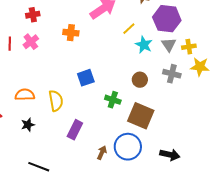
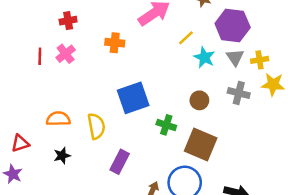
blue square: (86, 78) -> (133, 98), size x1.5

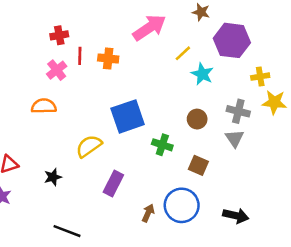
red line: (40, 56) -> (80, 56), moved
gray triangle: (235, 57) -> (234, 138), moved
orange semicircle: (58, 119) -> (44, 106), moved
yellow semicircle: (96, 126) -> (89, 146), turned -115
brown square: (201, 145) -> (198, 165), size x0.6

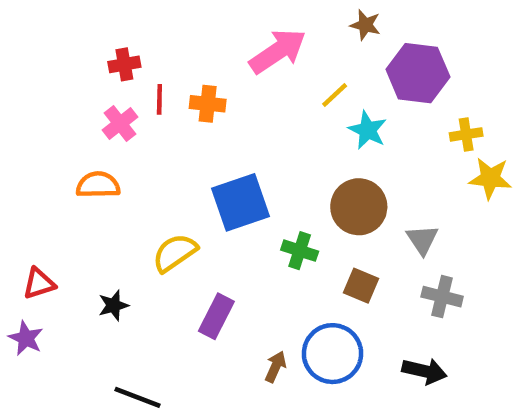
gray cross: (238, 111) -> (442, 297), moved
brown circle: (197, 119) -> (359, 207), size x1.6

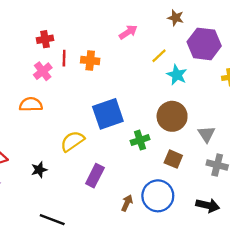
pink arrow: (278, 51) -> (128, 32), size x0.6
green cross: (300, 251) -> (140, 140), turned -36

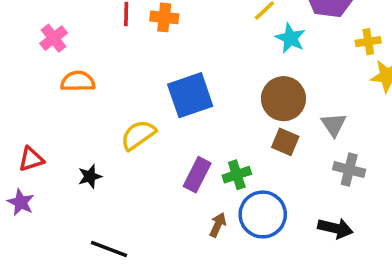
pink cross: (43, 71) -> (54, 38), moved
green cross: (140, 140) -> (237, 175), moved
brown square: (173, 159) -> (285, 142), moved
purple rectangle: (95, 176) -> (197, 175), moved

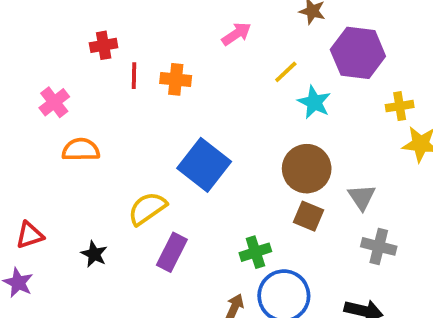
blue square: (190, 95) -> (204, 165), turned -33
purple rectangle: (197, 175) -> (172, 252), moved
black star: (90, 176) -> (94, 254), turned -30

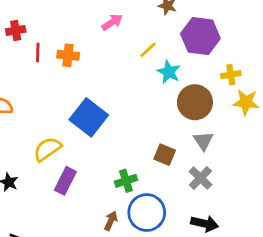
brown circle: (307, 169) -> (195, 102), moved
gray cross: (379, 246) -> (200, 178), moved, turned 30

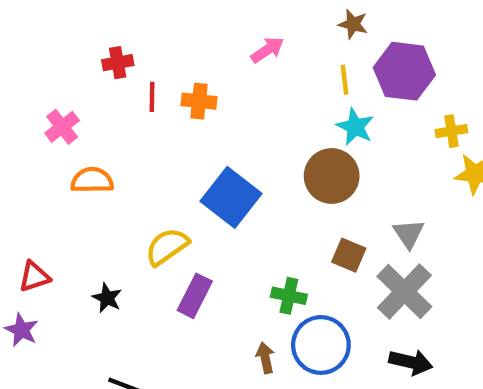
yellow line: (148, 50) -> (344, 80), moved, turned -54
brown circle: (195, 102) -> (332, 176), moved
gray cross: (200, 178) -> (404, 292), size x1.5
green cross: (126, 181) -> (289, 296), turned 30
brown arrow: (111, 221) -> (265, 358), turned -36

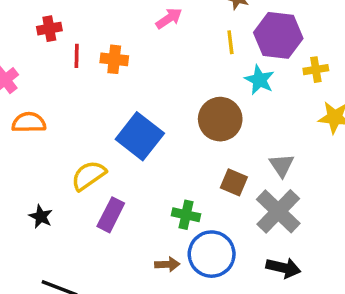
cyan star: (355, 127) -> (259, 80), moved
yellow cross: (451, 131) -> (316, 70), moved
brown arrow: (265, 358) -> (167, 264), turned 100

